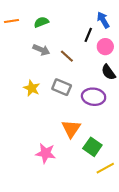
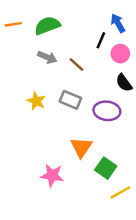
green semicircle: (41, 22) -> (47, 26), size x1.5

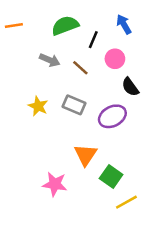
green semicircle: (47, 26) -> (65, 26), moved
black line: (101, 40) -> (93, 40), moved
pink circle: (120, 54) -> (115, 59), moved
purple ellipse: (107, 111) -> (112, 116), turned -35

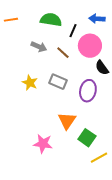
blue arrow: (124, 24) -> (97, 19), turned -56
green semicircle: (65, 26) -> (51, 20), turned 30
pink circle: (115, 59) -> (90, 46), size x1.5
purple ellipse: (112, 116) -> (88, 91), turned -50

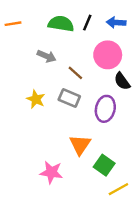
black line: (73, 31) -> (87, 23), moved
brown line: (63, 53) -> (75, 73), moved

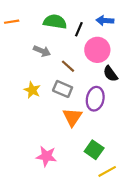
black line: (87, 23) -> (79, 29), moved
orange triangle: (80, 145) -> (72, 117), moved

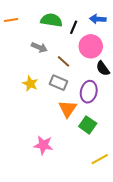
green square: (94, 150) -> (88, 125), moved

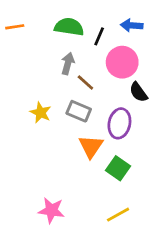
gray arrow: (39, 47) -> (68, 64), moved, turned -98
pink star: (43, 145) -> (51, 210), moved
yellow line: (100, 159) -> (118, 215), moved

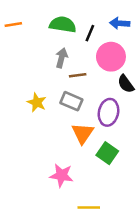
brown line: (85, 83) -> (78, 75), turned -49
pink star: (51, 210) -> (62, 175), moved
yellow line: (118, 215) -> (89, 208), moved, turned 30

